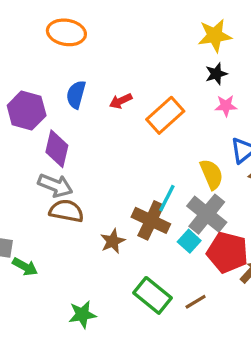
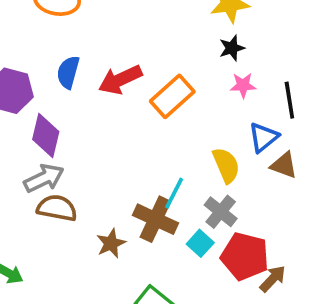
red arrow: (121, 101) -> (120, 80), size x1.6
gray arrow: (55, 185) -> (44, 178), turned -48
gray cross: (207, 214) -> (221, 212), size x0.7

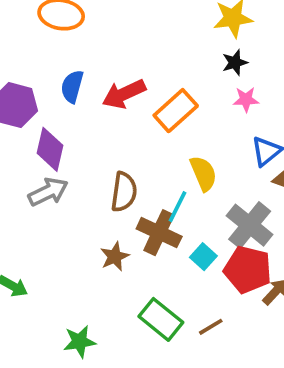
yellow semicircle: (226, 165) -> (203, 173), moved
brown semicircle: (57, 208) -> (124, 192), moved, turned 87
gray cross: (221, 212) -> (250, 225), moved, size x1.4

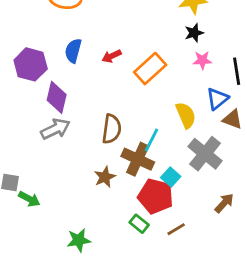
red arrow: (124, 94) -> (112, 56), size x0.6
yellow semicircle: (203, 173) -> (186, 115), moved
red pentagon: (248, 269) -> (156, 196), moved
green rectangle: (161, 319) -> (139, 224), size x0.6

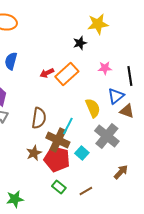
black star: (194, 33) -> (80, 43), moved
red arrow: (112, 56) -> (47, 73), moved
red pentagon: (156, 196) -> (57, 159), moved

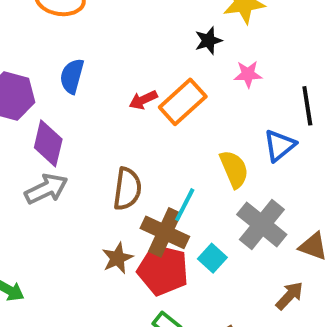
pink star: (105, 68) -> (248, 74), moved
brown triangle: (127, 111) -> (313, 246), moved

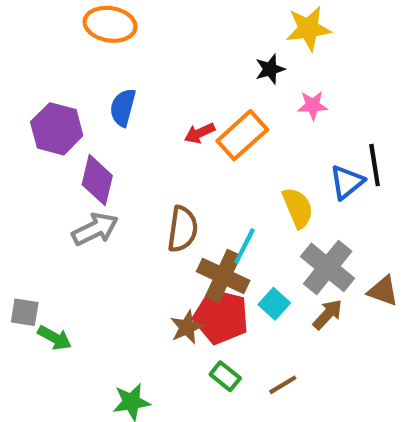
black line: (307, 106) -> (375, 165), moved
brown star: (117, 258) -> (187, 327), moved
brown arrow: (290, 296) -> (328, 314), moved

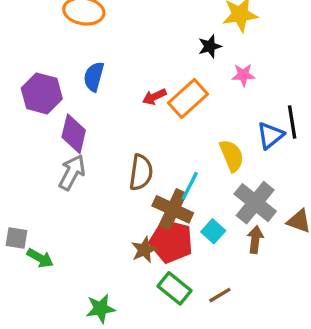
gray arrow: (95, 229) -> (72, 172), turned -36
brown arrow: (328, 314) -> (255, 240), turned -36
green rectangle: (225, 376) -> (175, 288), size x1.4

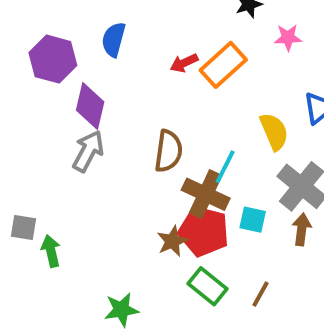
cyan square: (213, 231) -> (253, 220), turned -30
green arrow: (40, 258) -> (51, 251), turned -132
brown line: (220, 295) -> (260, 294), turned -30

